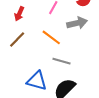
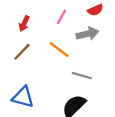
gray line: (61, 61) -> (82, 76), moved
blue triangle: (37, 81) -> (23, 97), moved

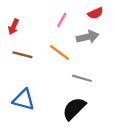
red arrow: (24, 24) -> (13, 27), moved
brown line: (22, 52) -> (22, 55), turned 60

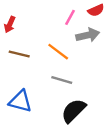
pink line: (62, 20) -> (70, 17), moved
gray line: (82, 78) -> (62, 80), moved

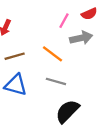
brown line: (19, 54) -> (15, 56), turned -30
blue triangle: (20, 101) -> (16, 85), moved

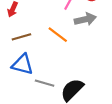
gray line: (56, 81) -> (45, 83), moved

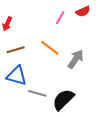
gray arrow: (85, 19) -> (76, 59), moved, turned -42

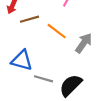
brown line: (16, 50) -> (29, 19), moved

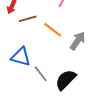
gray line: (44, 79) -> (41, 74), turned 36

